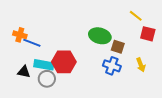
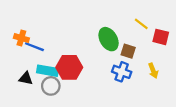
yellow line: (136, 16) -> (141, 24), moved
green ellipse: (100, 36) -> (109, 39), turned 45

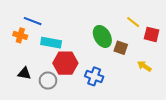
blue line: (34, 47) -> (33, 21), moved
cyan rectangle: (48, 71) -> (51, 43), moved
yellow arrow: (153, 71) -> (144, 66), turned 144
blue cross: (122, 72) -> (94, 76), moved

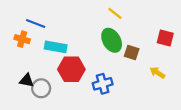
yellow line: (133, 22) -> (115, 13), moved
blue cross: (94, 76) -> (103, 84), turned -36
gray circle: (48, 81) -> (41, 88), moved

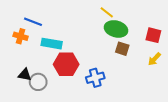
green ellipse: (112, 40) -> (116, 29), moved, turned -45
yellow arrow: (157, 73) -> (154, 59), moved, turned -80

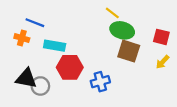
brown square: (122, 49) -> (129, 51), size x1.5
black triangle: (25, 75) -> (26, 78), size x1.5

